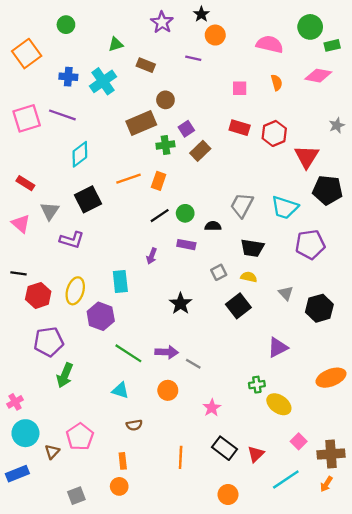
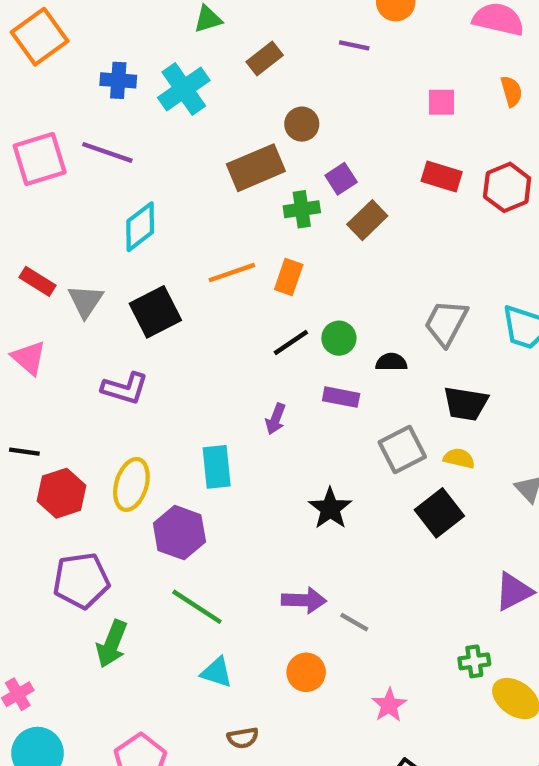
brown rectangle: (146, 65) -> (265, 59), turned -60
gray triangle: (50, 211) -> (86, 301), moved
gray square: (219, 272) -> (402, 450), size x1.5
green line: (128, 353) -> (197, 607), moved

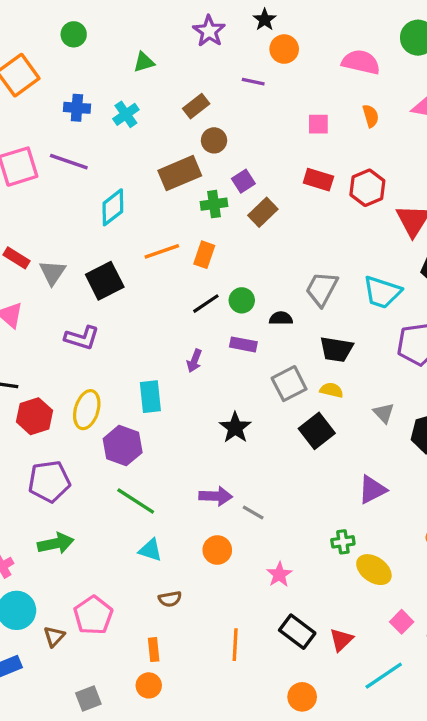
brown rectangle: (265, 59) -> (196, 106), moved
cyan cross: (184, 89) -> (126, 114), size x0.7
cyan diamond: (140, 227) -> (113, 207), moved
green arrow: (112, 644) -> (56, 543), moved, turned -124

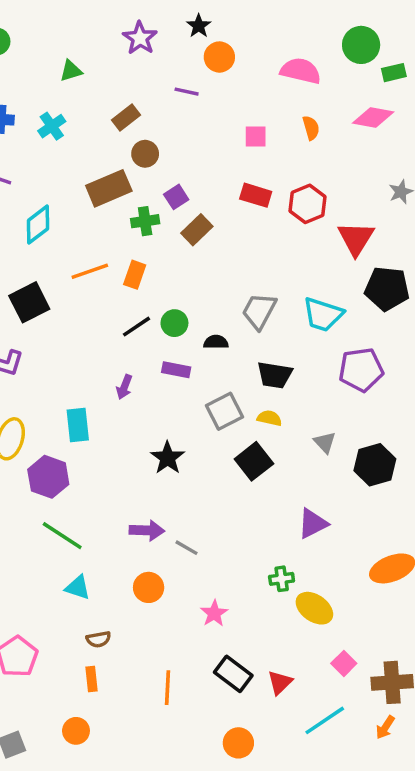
orange rectangle: (154, 650) -> (92, 679), moved

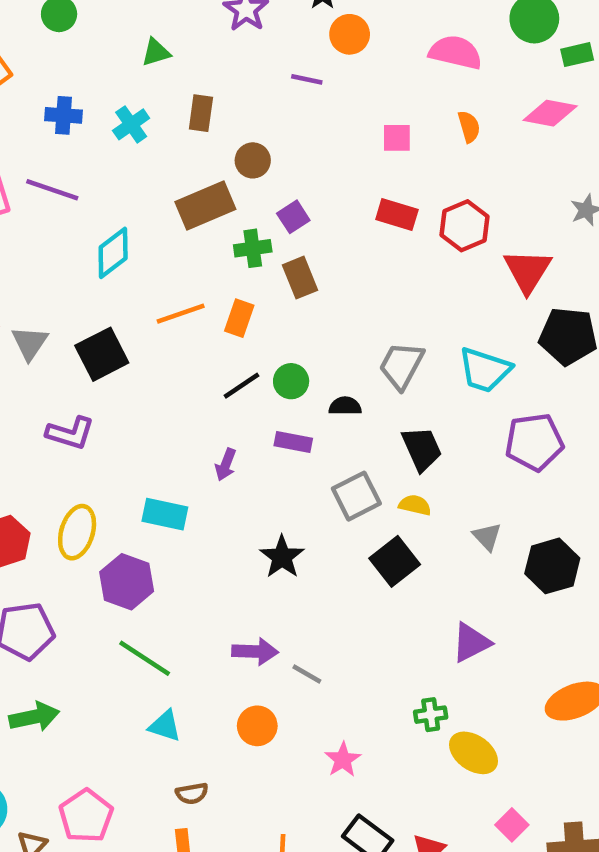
brown rectangle: (126, 117) -> (201, 113), moved, turned -44
brown rectangle: (197, 230) -> (300, 278), moved, turned -68
black trapezoid: (275, 375) -> (422, 449), turned -123
cyan rectangle: (78, 425) -> (165, 514), turned -72

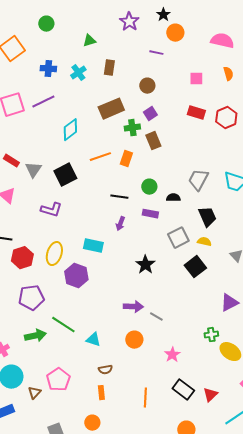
brown circle: (253, 160) -> (147, 86), moved
purple line: (52, 190) -> (43, 102), turned -45
black line: (241, 386) -> (119, 197), moved, turned 42
green line: (145, 658) -> (63, 325), moved

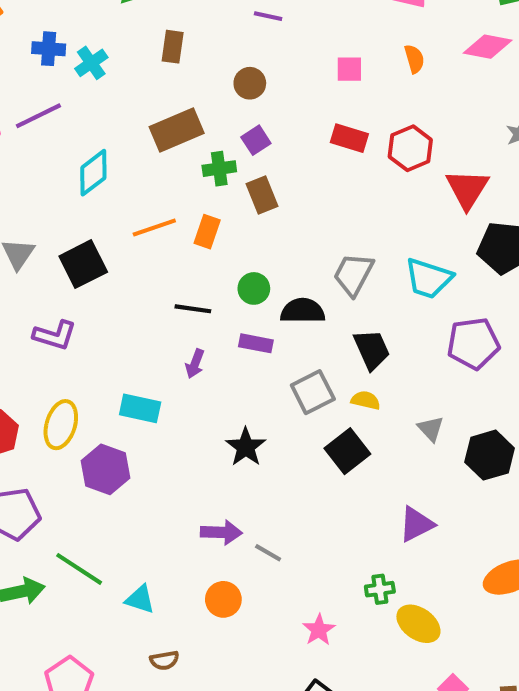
cyan cross: (78, 73) -> (91, 63), moved
black semicircle: (173, 198) -> (303, 311), size x1.5
pink star: (172, 355) -> (319, 630), moved

